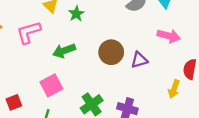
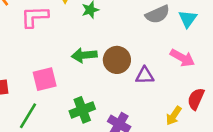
green arrow: (64, 51) -> (84, 55), moved

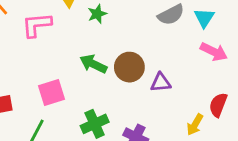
green arrow: (84, 55) -> (93, 64), turned 35
pink arrow: (182, 58) -> (214, 52), moved

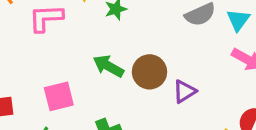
purple triangle: (161, 83) -> (184, 91), turned -30

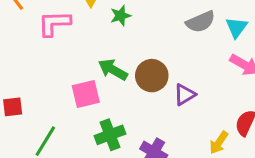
pink square: (59, 96) -> (86, 94), moved

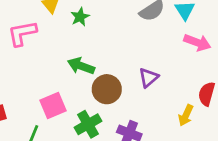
brown circle: (152, 76) -> (107, 89), moved
pink square: (86, 94) -> (53, 105), moved

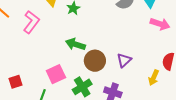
pink L-shape: (22, 33) -> (31, 22), turned 140
purple triangle: (148, 78) -> (124, 60), moved

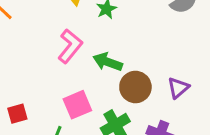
pink L-shape: (31, 22) -> (70, 46), moved

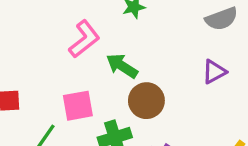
purple triangle: (178, 88) -> (214, 72), moved

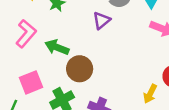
purple triangle: (214, 72) -> (102, 20), moved

